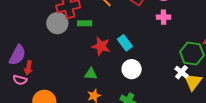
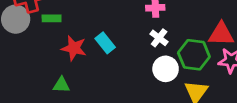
white circle: (132, 69) -> (166, 69), moved
white cross: (181, 72) -> (159, 38), moved

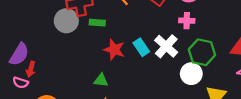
white cross: (159, 38) -> (166, 46), moved, size x1.5
green hexagon: (194, 55) -> (202, 52), moved

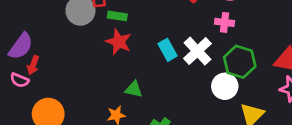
red star: (114, 50) -> (119, 42), moved
green triangle: (101, 80) -> (134, 89), moved

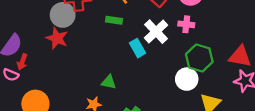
green rectangle: (117, 16) -> (114, 20), moved
red star: (119, 42) -> (57, 38), moved
white cross: (197, 51) -> (156, 32), moved

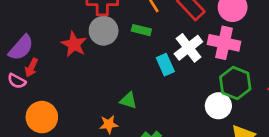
gray circle: (63, 15) -> (104, 31), moved
pink cross: (186, 24) -> (224, 43), size x1.6

